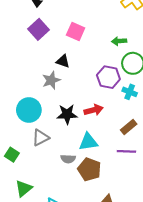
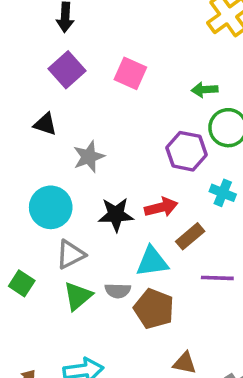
black triangle: (63, 61) -> (45, 124), moved
cyan cross: (130, 92) -> (223, 193), moved
brown rectangle: (129, 127) -> (190, 236), moved
green triangle: (24, 189) -> (78, 296), moved

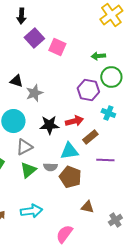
purple square: (67, 70) -> (34, 38), moved
black triangle: (45, 124) -> (16, 81), moved

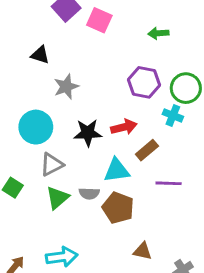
green circle: (111, 77) -> (186, 88), moved
black triangle: (16, 81) -> (40, 55), moved

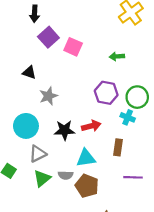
brown rectangle: (147, 150) -> (118, 147), moved, turned -42
purple line: (169, 183) -> (133, 177), moved

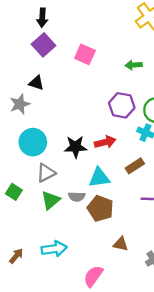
purple square: (48, 37) -> (43, 45), moved
gray star: (48, 96) -> (20, 104), moved
brown rectangle: (118, 147) -> (135, 166), turned 49

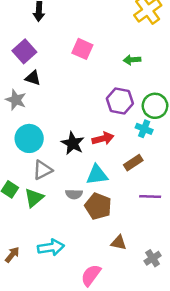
purple square: (43, 45) -> (24, 51), moved
gray star: (20, 104) -> (16, 100), turned -30
black star: (75, 147) -> (73, 143), turned 30
green triangle: (51, 200) -> (34, 198), moved

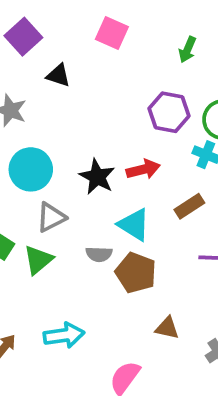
green arrow: (132, 60) -> (187, 50), turned -63
black triangle: (33, 78) -> (58, 75), moved
cyan triangle: (97, 175) -> (134, 225), turned 40

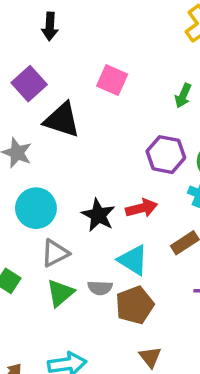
black triangle: (58, 75) -> (62, 120), size x1.6
green triangle: (38, 260) -> (60, 293), moved
brown pentagon: (136, 273) -> (135, 305), turned 30
brown triangle: (167, 328) -> (150, 357), moved, turned 40

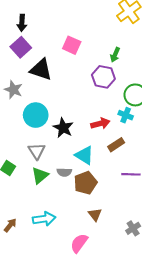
black arrow: (50, 26) -> (22, 23), moved
purple hexagon: (166, 155) -> (103, 77), moved
cyan circle: (36, 208) -> (36, 115), moved
red arrow: (142, 208) -> (100, 124), moved
gray triangle: (55, 253) -> (37, 151), turned -36

